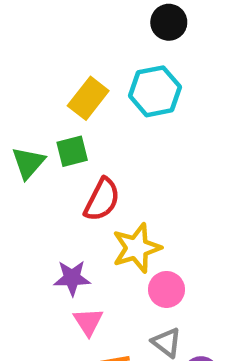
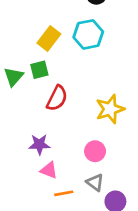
yellow star: (137, 248) -> (110, 109), moved
pink triangle: (88, 322) -> (49, 170), turned -36

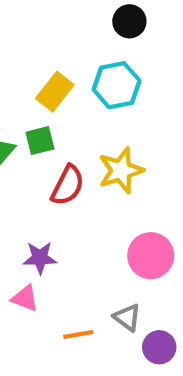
yellow star: (110, 109) -> (121, 170), moved
pink circle: (95, 151) -> (151, 256), moved, size x1.4
pink triangle: (49, 170) -> (25, 298), moved

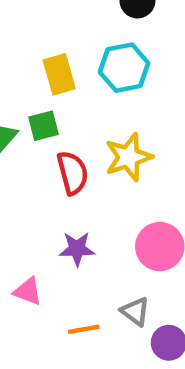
yellow rectangle: (55, 92) -> (59, 74), turned -54
red semicircle: (68, 185) -> (73, 173), turned -42
purple star: (40, 258) -> (77, 249), moved

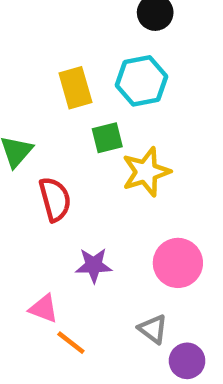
green square: (43, 126) -> (107, 138), moved
red semicircle: (73, 173) -> (55, 199), moved
orange line: (84, 329) -> (71, 343), moved, turned 48

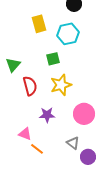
yellow rectangle: (75, 88) -> (39, 24), moved
yellow star: (146, 172) -> (61, 85), moved

